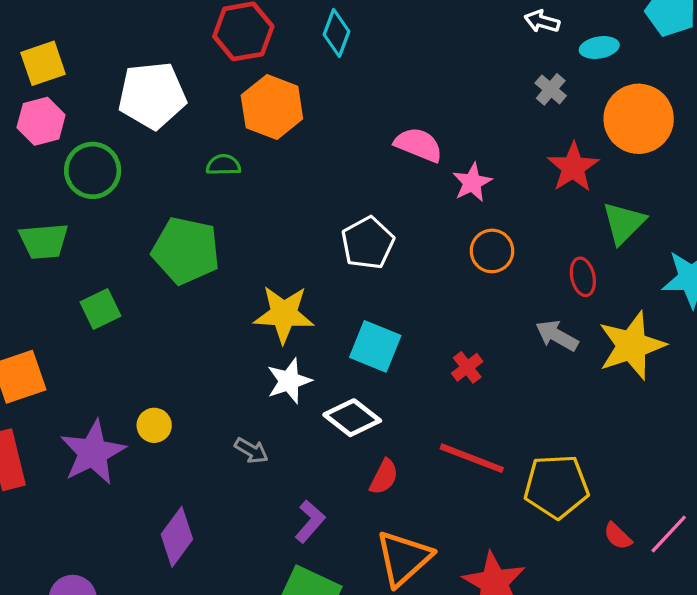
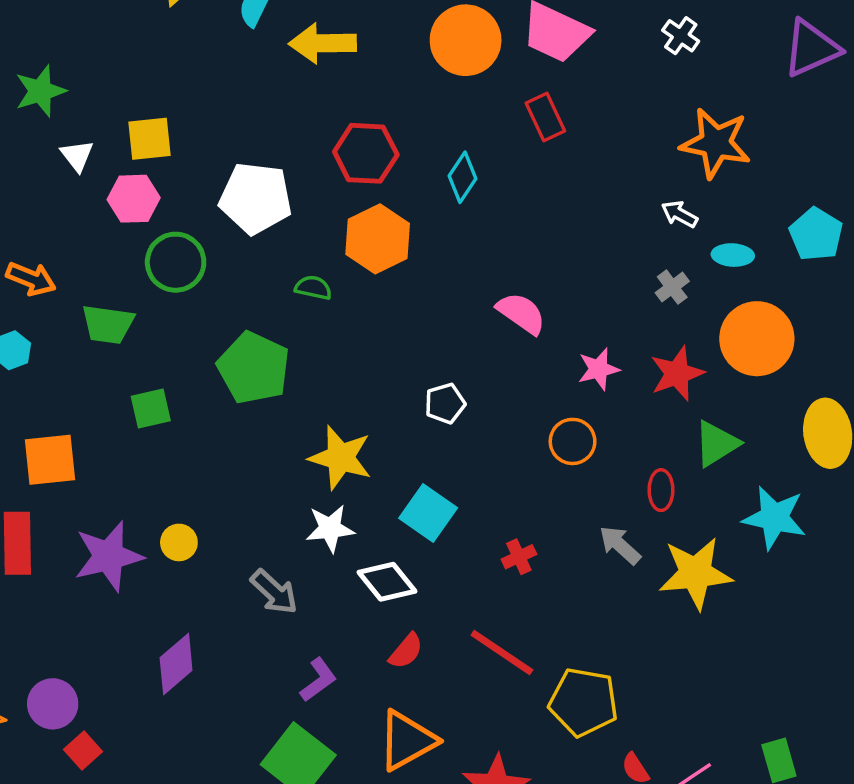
pink star: (472, 182) -> (599, 369), moved
white pentagon: (368, 243) -> (445, 403), size x0.7
gray arrow: (251, 451) -> (274, 592), size x1.4

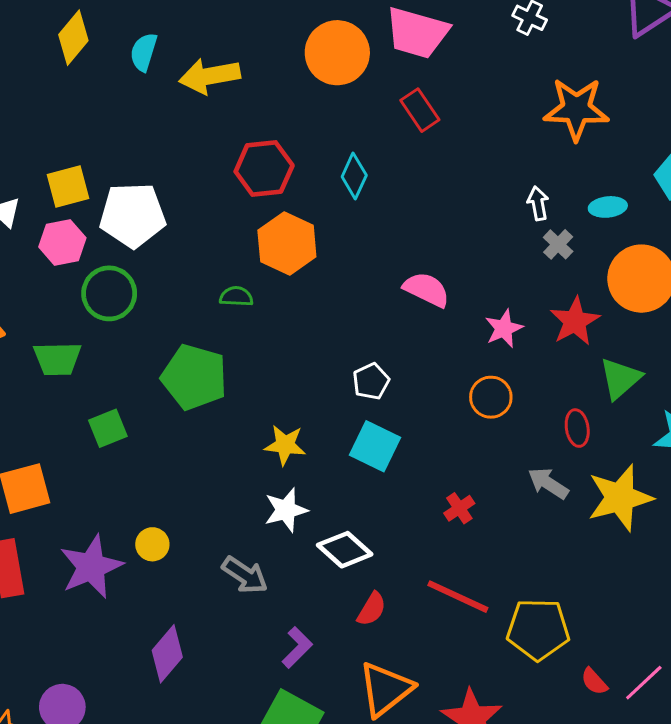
white pentagon: (256, 198) -> (133, 215), moved
white arrow: (679, 214) -> (538, 203), moved, turned 60
yellow star: (340, 458) -> (285, 445), size x0.7
cyan square: (428, 513) -> (375, 446), moved

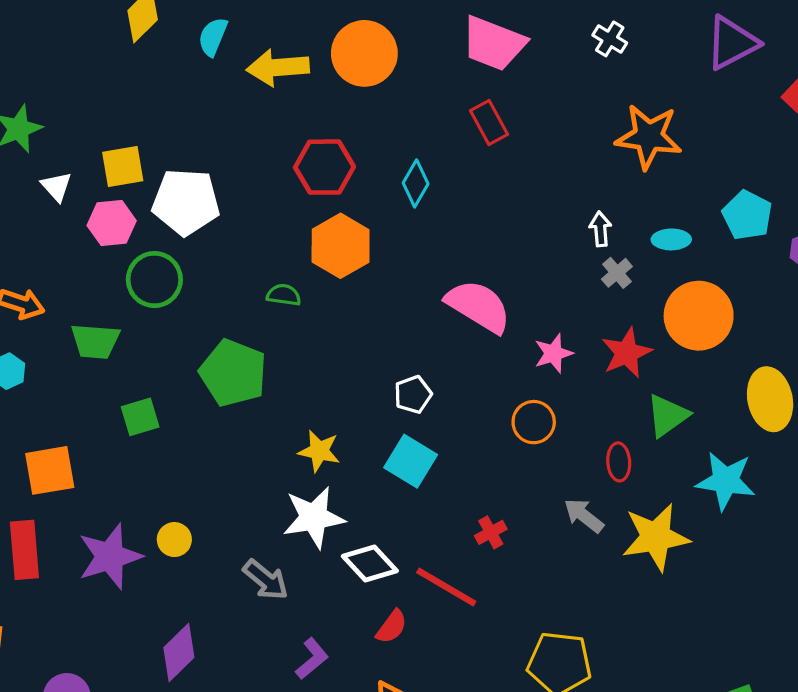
orange circle: (337, 53) -> (364, 53), moved
pink semicircle: (427, 290) -> (478, 306), size x1.4
white star: (286, 510) -> (314, 517), size x1.4
red line: (458, 597) -> (446, 587), moved

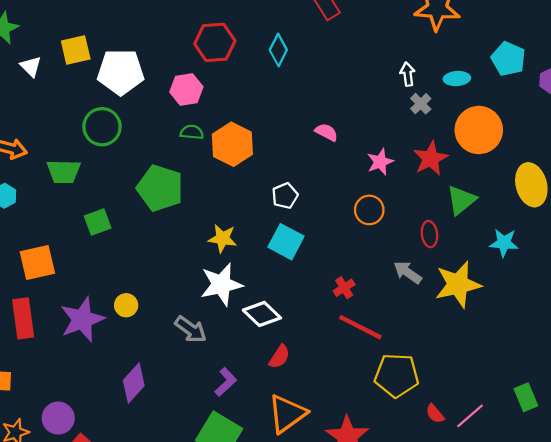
pink hexagon: (112, 223) -> (186, 89), moved
orange hexagon: (341, 246) -> (232, 144), moved
pink semicircle: (478, 306) -> (327, 132), size x0.5
cyan star: (726, 481) -> (504, 243), size x0.7
red line: (446, 587) -> (360, 327), moved

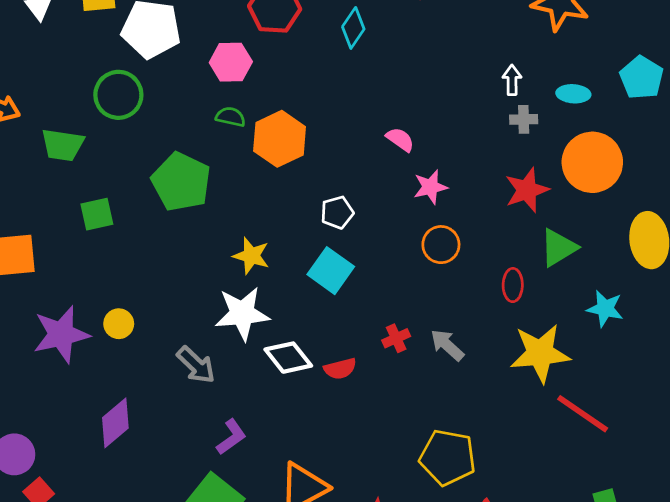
gray cross: (421, 104) -> (524, 119), turned 35
pink star: (380, 162) -> (430, 187), moved
gray arrow: (408, 272) -> (447, 345), moved
red line: (360, 327) -> (583, 414), moved
red semicircle: (279, 357) -> (340, 369), moved, turned 35

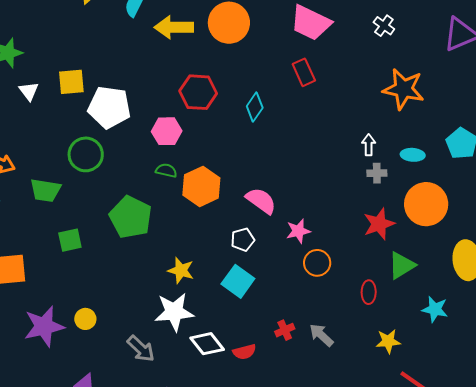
pink semicircle: (400, 139) -> (261, 201), moved, size x1.5
pink star: (430, 187) -> (298, 231), moved
yellow star: (540, 353) -> (388, 341), size x0.6

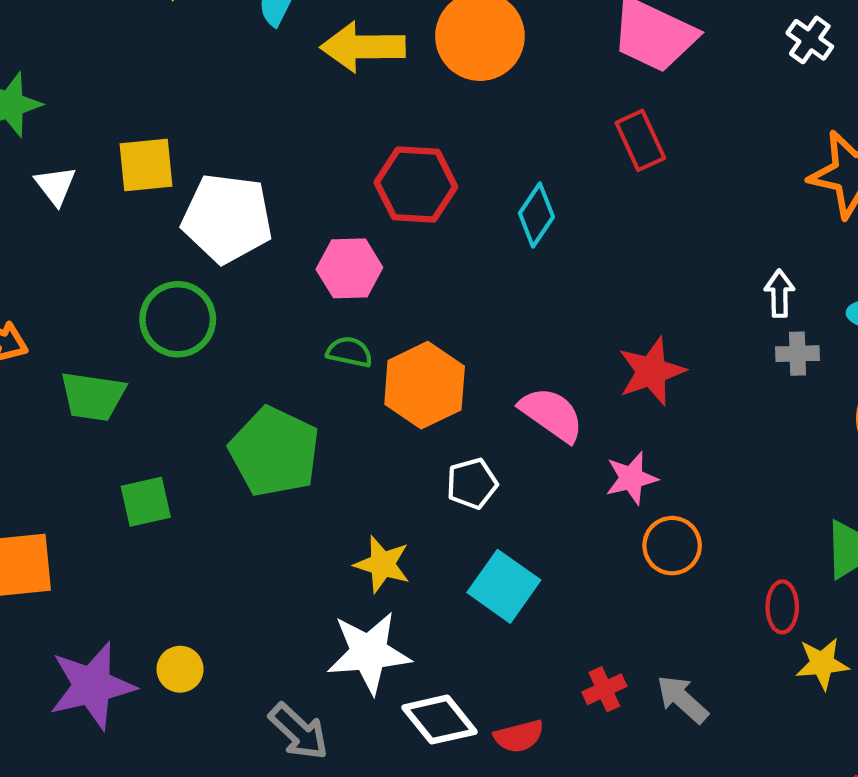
red star: (379, 224) -> (652, 371), moved
white pentagon: (243, 240) -> (472, 483), moved
yellow star: (388, 341) -> (822, 663), moved

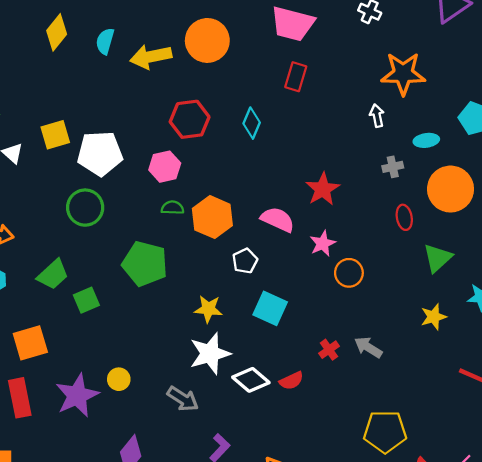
red rectangle: (640, 140) -> (296, 77), turned 52
white arrow: (779, 293) -> (377, 116), moved
green trapezoid: (93, 396) -> (53, 274), moved, turned -40
red ellipse: (782, 607) -> (404, 217), moved

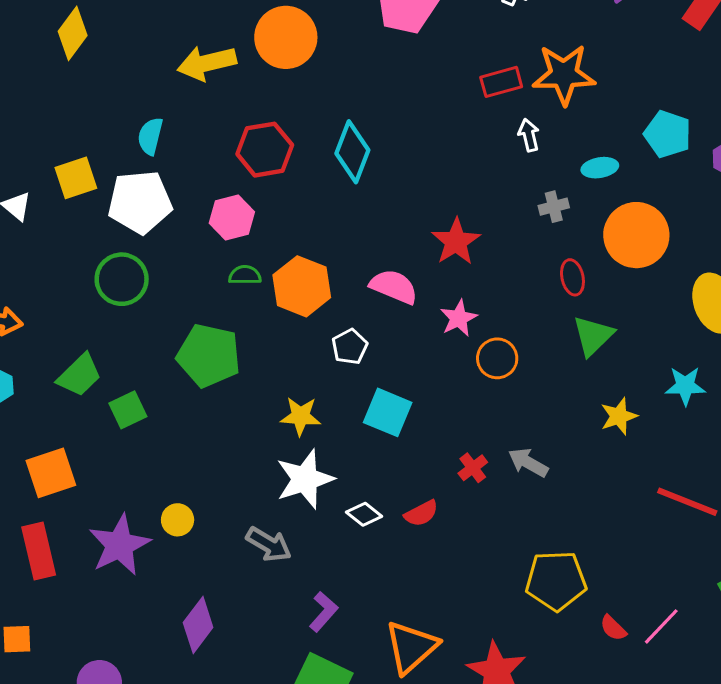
cyan semicircle: (105, 41) -> (150, 136), moved
red rectangle: (296, 77) -> (501, 82), moved, turned 60
cyan diamond: (252, 123) -> (352, 152), size x1.4
green triangle: (438, 258) -> (593, 336), moved
white diamond: (251, 380) -> (364, 514), size x0.7

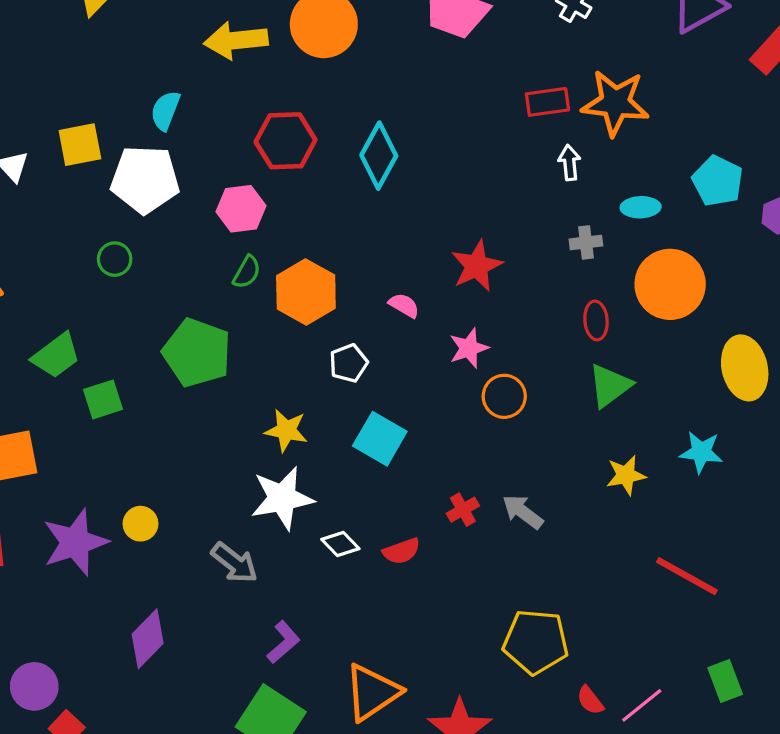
green semicircle: (245, 275) -> (247, 272), turned 112
green circle: (122, 279) -> (115, 259), size x0.6
pink semicircle: (394, 287) -> (404, 305), size x0.6

